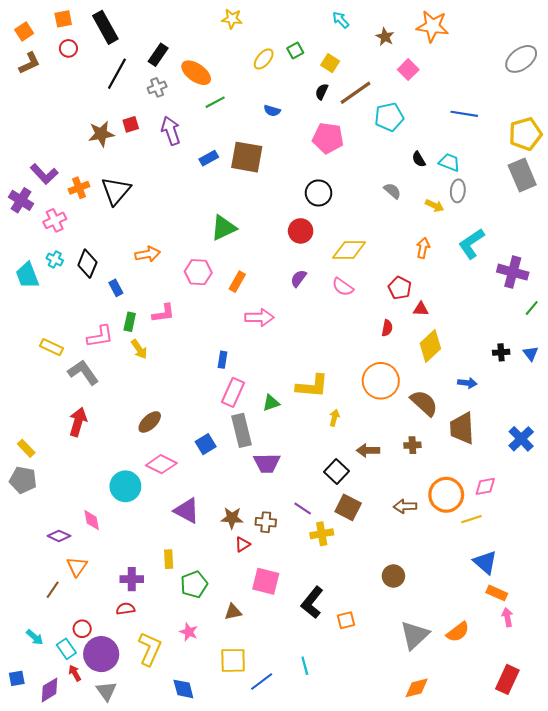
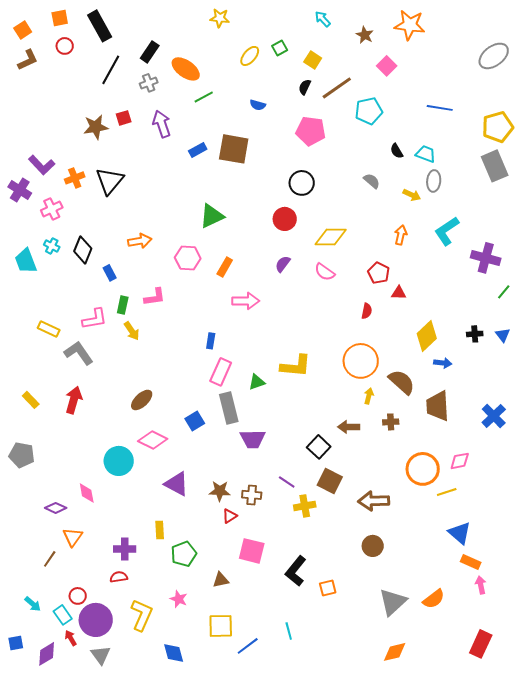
yellow diamond: (430, 346) -> (427, 336), moved
yellow arrow: (334, 418) -> (369, 396), moved
yellow rectangle: (26, 448) -> (31, 400), moved
brown arrow: (405, 506) -> (374, 501), moved, size x1.4

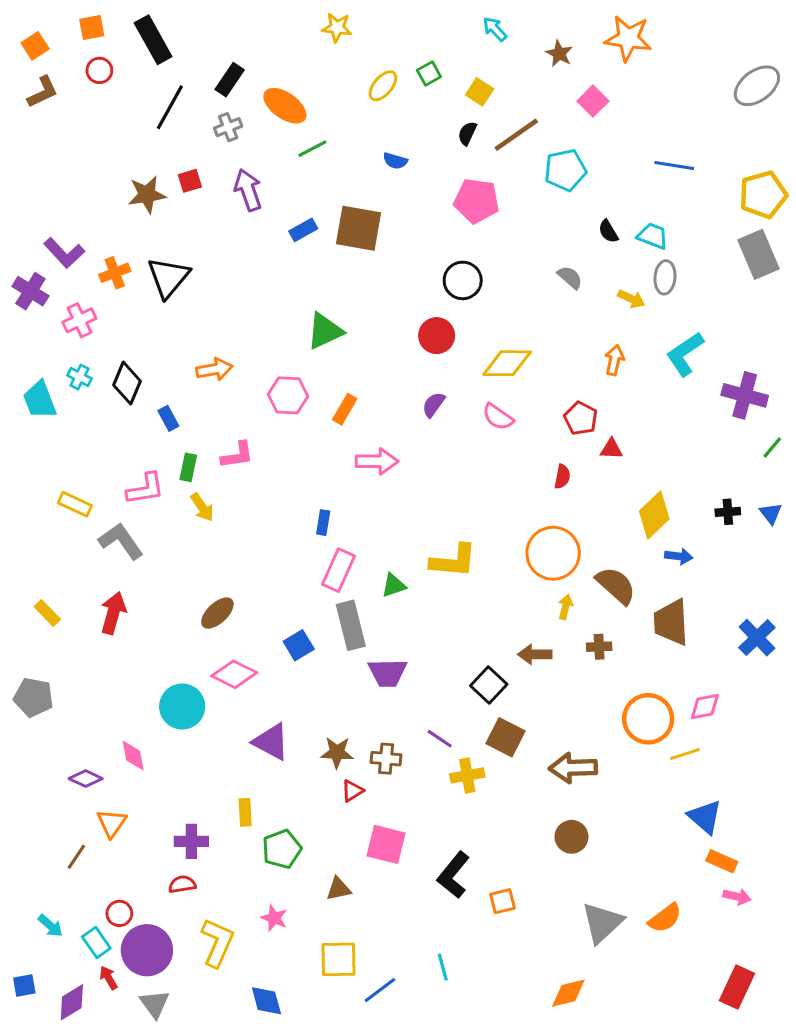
pink arrow: (481, 585) -> (737, 897), turned 114
orange diamond: (395, 652) -> (568, 993), moved

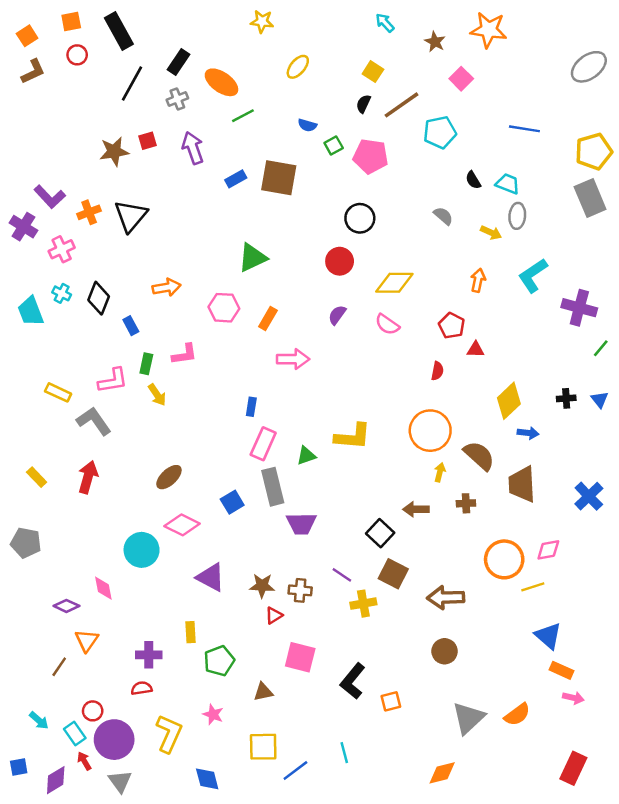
green square: (429, 74) -> (334, 146), moved

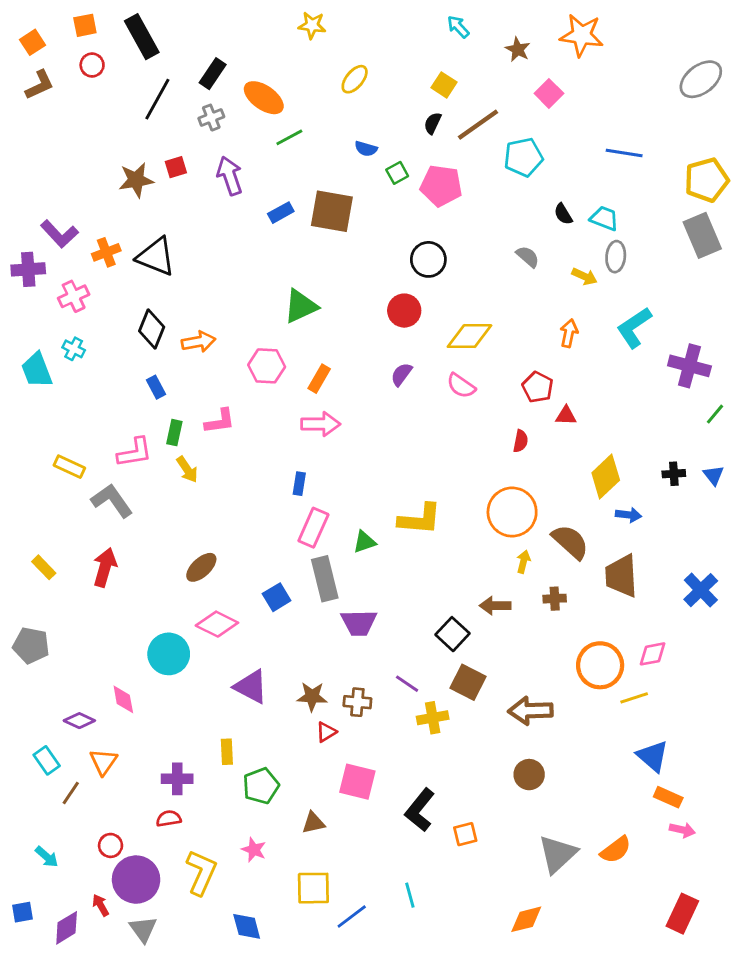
black triangle: (131, 216) -> (156, 257), turned -48
purple cross: (23, 227) -> (28, 269), turned -36
black diamond: (99, 298) -> (152, 329), moved
pink arrow: (293, 359) -> (321, 424), moved
cyan rectangle: (75, 734) -> (47, 760), moved

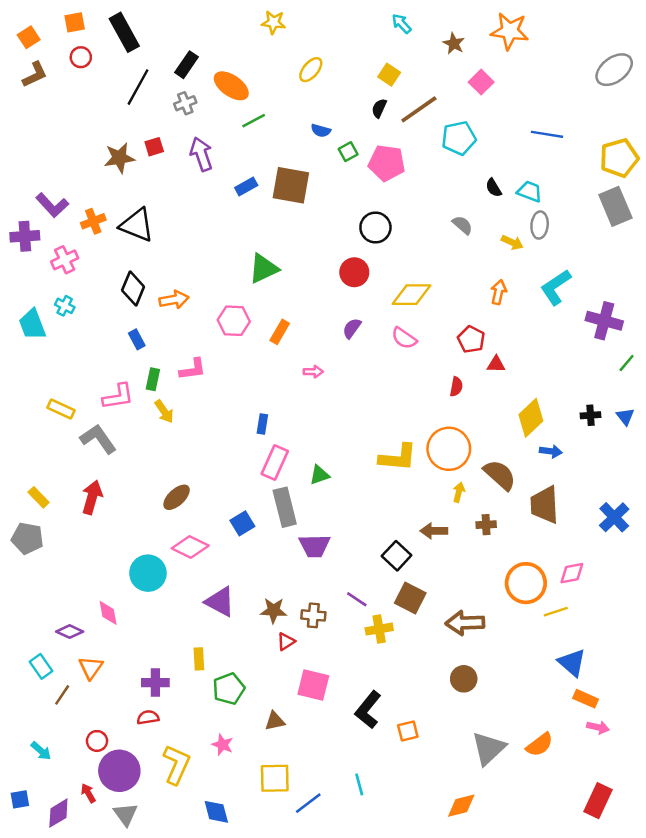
pink arrow: (321, 424) -> (313, 372), moved, size x0.6
yellow L-shape: (420, 519) -> (398, 458), moved
gray pentagon: (31, 645) -> (27, 538), moved

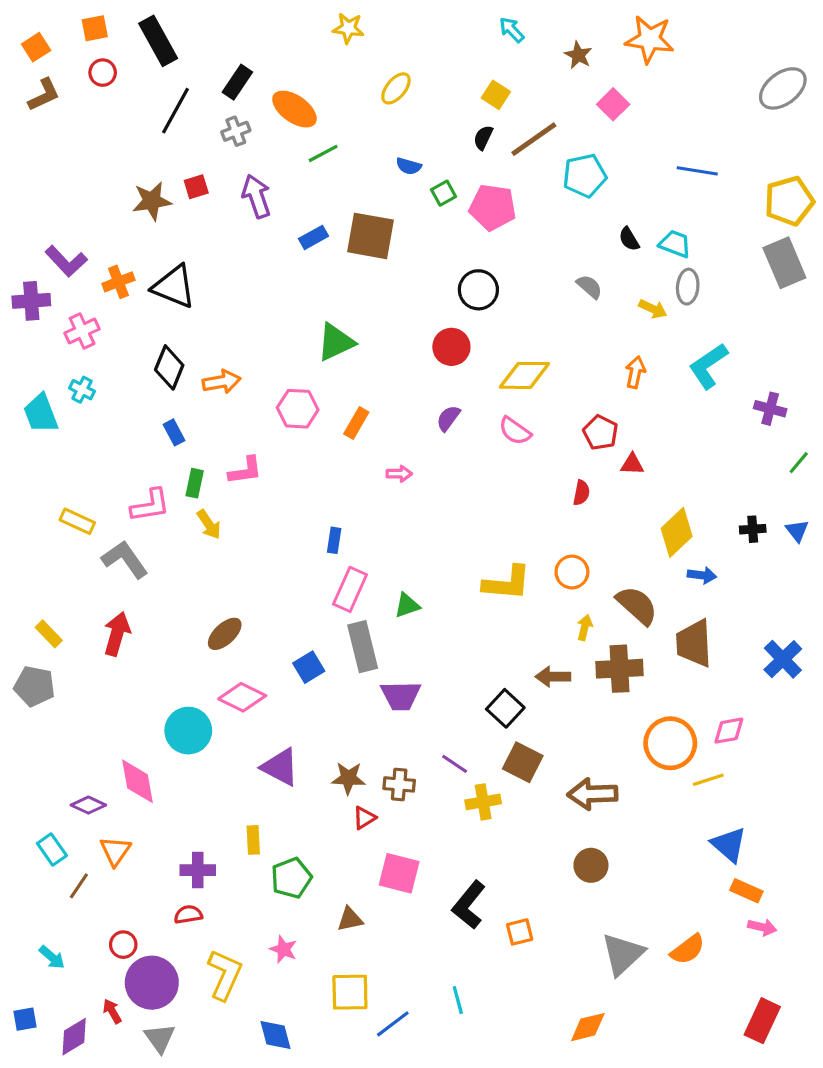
purple cross: (604, 321) -> (770, 409), size x0.7
orange circle: (449, 449) -> (572, 572), size x0.6
brown cross: (486, 525) -> (620, 669), size x1.8
pink diamond: (108, 613) -> (138, 781), size x1.4

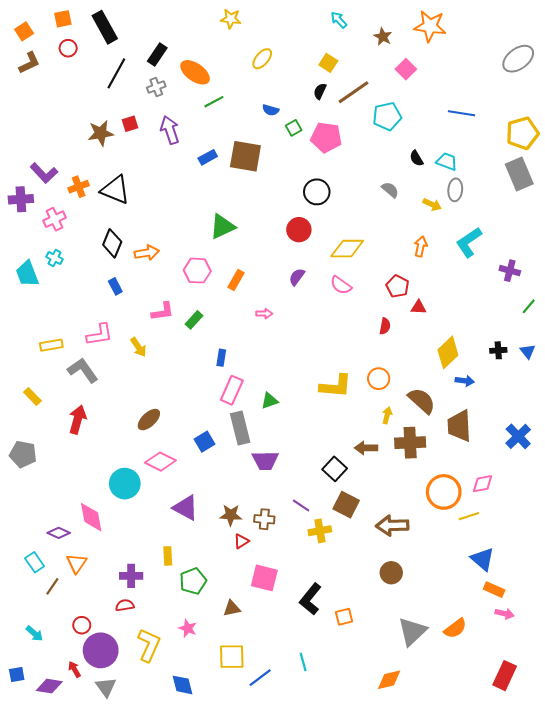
green rectangle: (195, 483) -> (194, 320), moved, turned 30
yellow rectangle: (77, 521) -> (51, 345), turned -35
yellow rectangle: (49, 634) -> (32, 396), moved
purple diamond: (74, 1037) -> (49, 686), turned 40

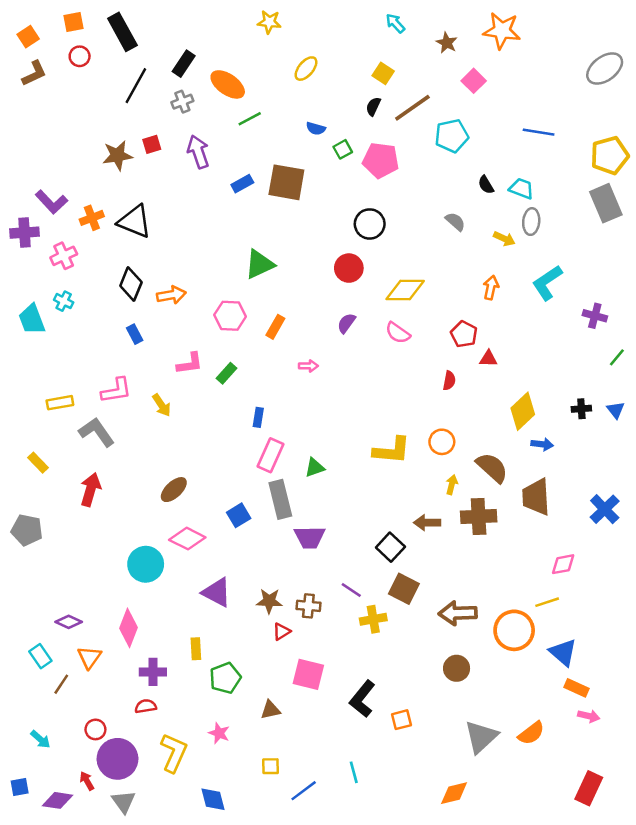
orange circle: (444, 492) -> (514, 630), moved
pink diamond: (91, 517) -> (129, 628), moved, turned 32
yellow square: (232, 657) -> (270, 766), size x0.6

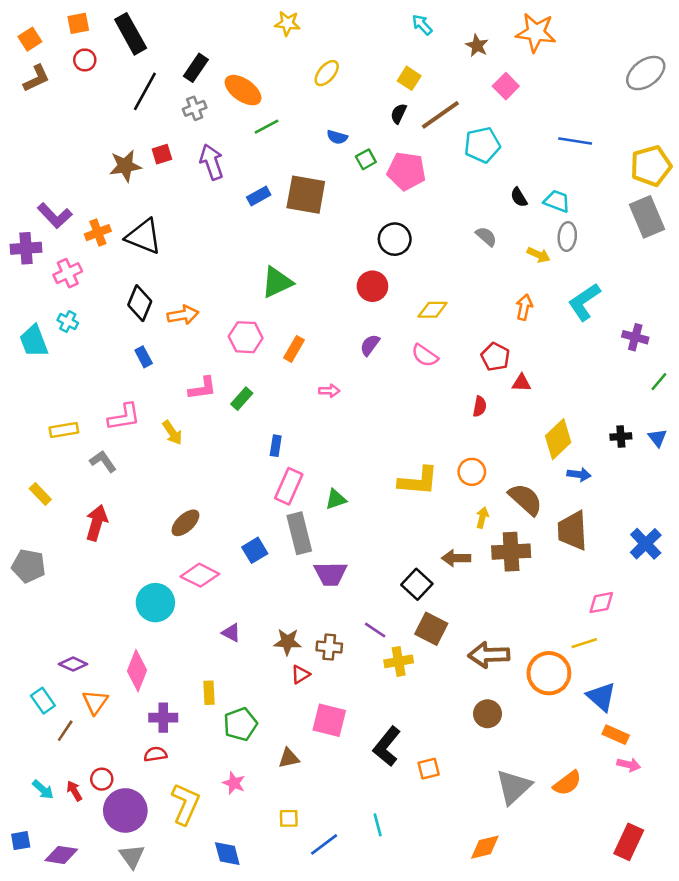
yellow diamond: (405, 290) -> (433, 310), size x0.7
gray L-shape: (97, 432) -> (103, 461), size x0.7
purple triangle: (217, 592) -> (231, 633), size x0.6
red arrow: (87, 781) -> (74, 791), moved

